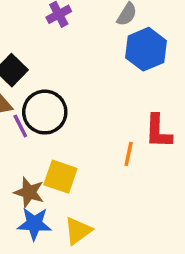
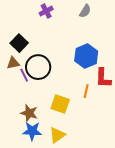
blue hexagon: (146, 49) -> (86, 56), moved
yellow square: (60, 177) -> (60, 104), moved

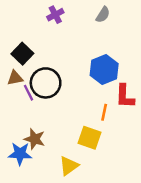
yellow square: (60, 104) -> (89, 138), moved
blue star: (32, 131) -> (20, 154), moved

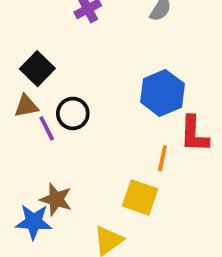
black circle: (46, 83) -> (73, 113), size x0.7

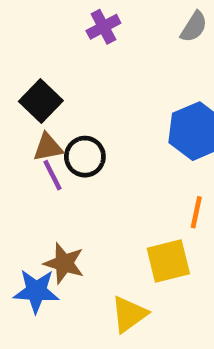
brown triangle: (26, 106) -> (48, 147), moved
yellow square: (140, 197) -> (168, 261), turned -33

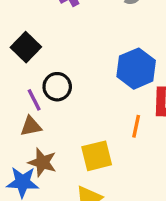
brown triangle: (48, 147) -> (31, 126), moved
yellow square: (168, 261) -> (97, 156), moved

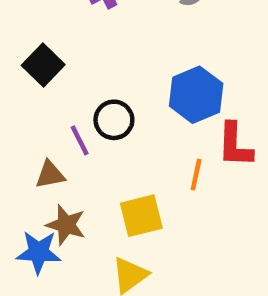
black circle: (57, 87) -> (114, 120), moved
purple line: (34, 100) -> (80, 140), moved

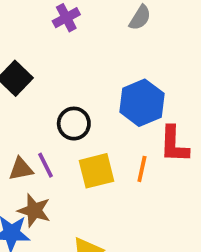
purple line: (80, 140) -> (45, 165), moved
yellow square: (141, 216) -> (97, 171), moved

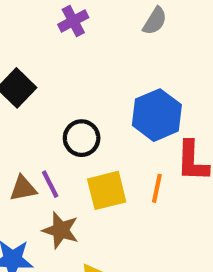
brown star: (34, 211) -> (61, 230), moved

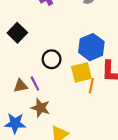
yellow square: (107, 190) -> (81, 72), moved

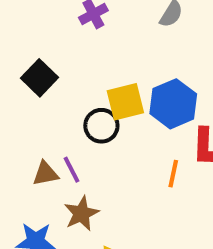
yellow square: (81, 72) -> (125, 102), moved
brown star: (40, 108) -> (81, 214), turned 30

